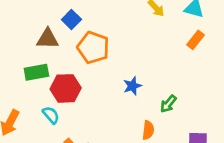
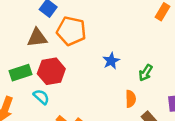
brown triangle: (47, 39) -> (37, 38), moved
green rectangle: (36, 72) -> (20, 73), moved

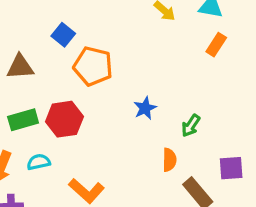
brown triangle: (37, 38) -> (20, 67), moved
cyan semicircle: (41, 97) -> (39, 162), moved, turned -56

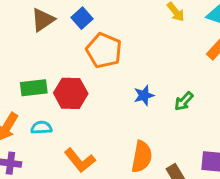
brown triangle: (20, 67) -> (43, 20), moved, turned -40
green arrow: (191, 126) -> (184, 101), moved
orange semicircle: (169, 160) -> (142, 157), moved, size x1.5

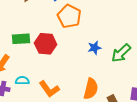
green arrow: (184, 101) -> (121, 53), size x1.5
cyan semicircle: (41, 128) -> (22, 81), moved

